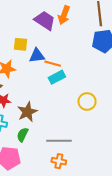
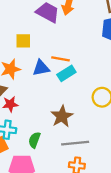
blue triangle: (37, 56) -> (41, 68), moved
brown star: (27, 112) -> (62, 116), moved

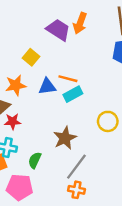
yellow square: (23, 41) -> (31, 57), turned 35
gray line: (75, 143) -> (76, 167), turned -52

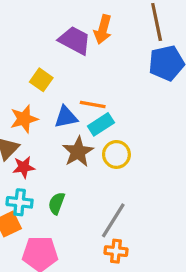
yellow circle: (108, 121) -> (116, 154), moved
brown star: (65, 138) -> (78, 152), moved
green semicircle: (35, 160) -> (57, 203), moved

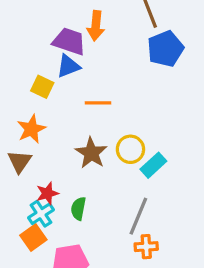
blue triangle: (66, 117) -> (68, 66), moved
cyan rectangle: (101, 124) -> (153, 165), moved
red star: (24, 167) -> (47, 193), moved
cyan cross: (20, 202) -> (41, 214), turned -30

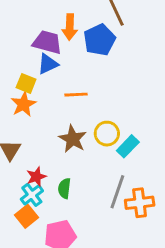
blue pentagon: (165, 49) -> (99, 40), moved
orange star: (31, 129) -> (23, 104), moved
orange cross: (146, 247) -> (140, 203), moved, size x1.4

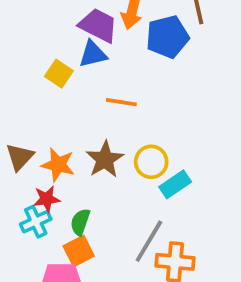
orange star: (23, 104) -> (58, 165), moved, turned 30
orange square: (26, 216) -> (79, 251), moved

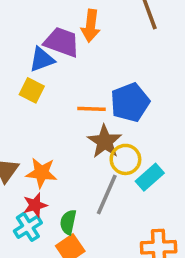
blue pentagon: (167, 37) -> (130, 102), moved
blue triangle: (93, 54) -> (42, 60), moved
brown star: (105, 159) -> (105, 142), moved
gray line: (149, 241) -> (107, 194), moved

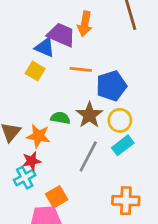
blue triangle: (42, 60) -> (45, 47), turned 40
orange line: (92, 109) -> (81, 69), moved
yellow circle: (125, 159) -> (120, 120), moved
green semicircle: (68, 222) -> (60, 118), moved, turned 84

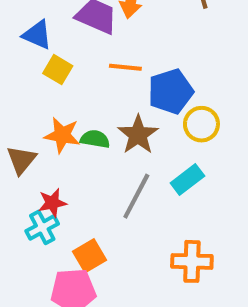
blue triangle: (45, 47) -> (37, 35), moved
yellow circle: (120, 120) -> (201, 124), moved
orange star: (38, 136) -> (62, 135), moved

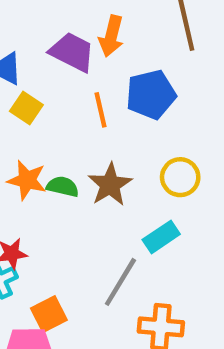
orange line: (125, 67) -> (101, 110), turned 68
blue pentagon: (171, 92) -> (151, 95), moved
gray line: (136, 196) -> (120, 282), moved

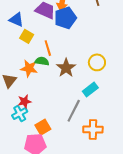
blue pentagon: (151, 95) -> (65, 18), moved
orange line: (101, 110) -> (48, 48), moved
green semicircle: (63, 187) -> (42, 61), moved

